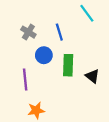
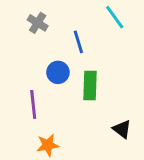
gray cross: (28, 32) -> (38, 23), moved
black triangle: (92, 76) -> (122, 129), moved

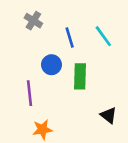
cyan line: (115, 17) -> (103, 36), moved

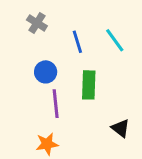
blue circle: (51, 65) -> (46, 72), moved
purple line: (29, 93) -> (56, 104), moved

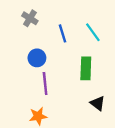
green rectangle: (89, 85) -> (86, 68), moved

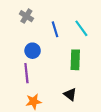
purple line: (45, 84) -> (26, 73), moved
black triangle: (98, 103) -> (70, 94), moved

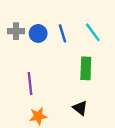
gray cross: (26, 16) -> (16, 31), moved, turned -32
blue circle: (33, 51) -> (38, 33), moved

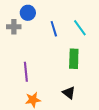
blue circle: (38, 33) -> (28, 13), moved

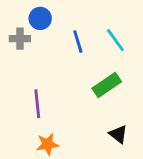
green rectangle: (74, 59) -> (107, 85), turned 54
black triangle: (69, 93) -> (118, 134), moved

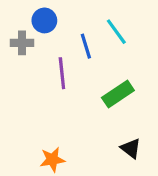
cyan line: (115, 40) -> (116, 32), moved
purple line: (37, 104) -> (62, 73), moved

